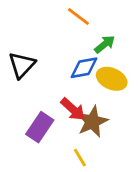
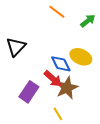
green arrow: (105, 44) -> (88, 21), moved
blue diamond: (84, 68) -> (61, 64), moved, turned 75

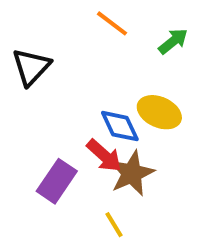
black triangle: (16, 47) -> (31, 67), moved

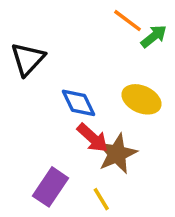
orange line: (112, 23) -> (127, 21), moved
blue diamond: (120, 126) -> (78, 103), moved
purple rectangle: (57, 181) -> (50, 187), moved

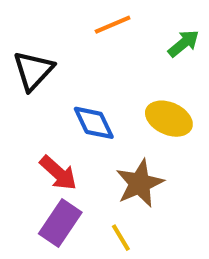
orange line: (127, 21) -> (113, 25), moved, turned -60
red arrow: (92, 138) -> (58, 173), moved

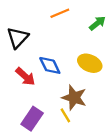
red arrow: (58, 173) -> (25, 77), moved
brown star: (140, 183) -> (74, 98), turned -30
yellow line: (121, 238) -> (65, 115), moved

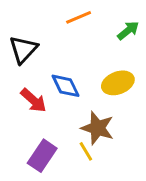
yellow ellipse: (90, 63) -> (118, 83), turned -45

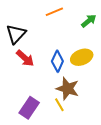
blue diamond: (65, 86) -> (57, 61), moved, turned 50
red arrow: (33, 100) -> (25, 58), moved

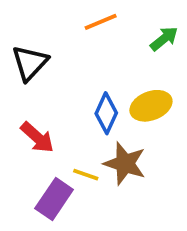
red arrow: (25, 58) -> (37, 137), moved
yellow line: (59, 105) -> (86, 175), moved, turned -40

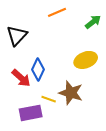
blue diamond: (106, 113) -> (38, 69), moved
purple rectangle: (54, 199) -> (31, 113), turned 45

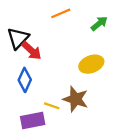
blue diamond: (38, 69) -> (25, 80), moved
red arrow: (21, 78) -> (31, 51), moved

